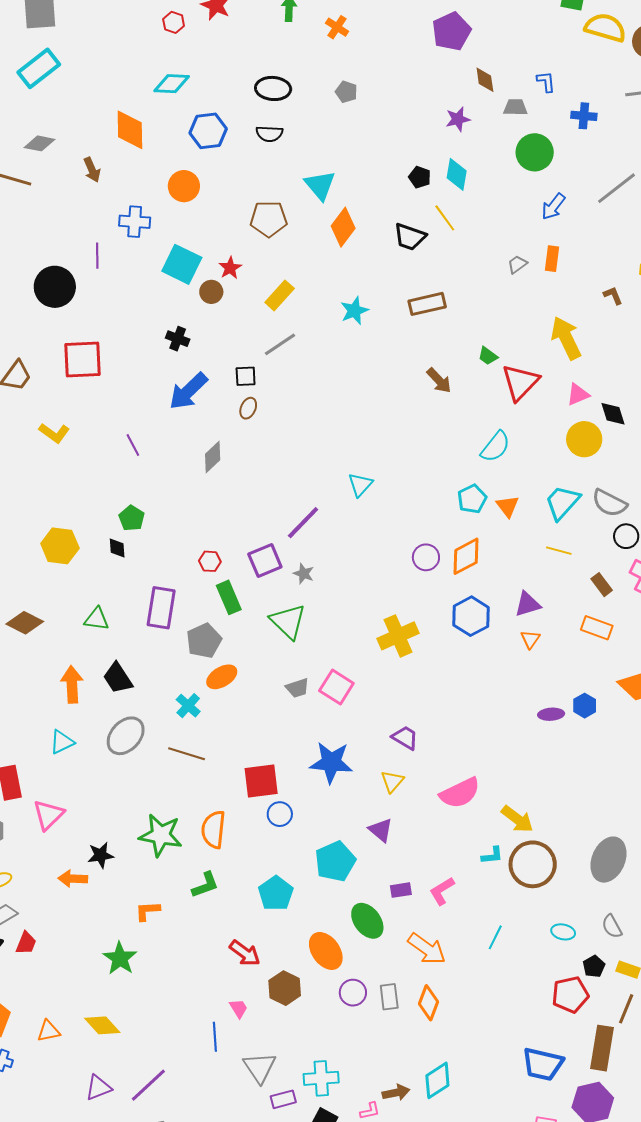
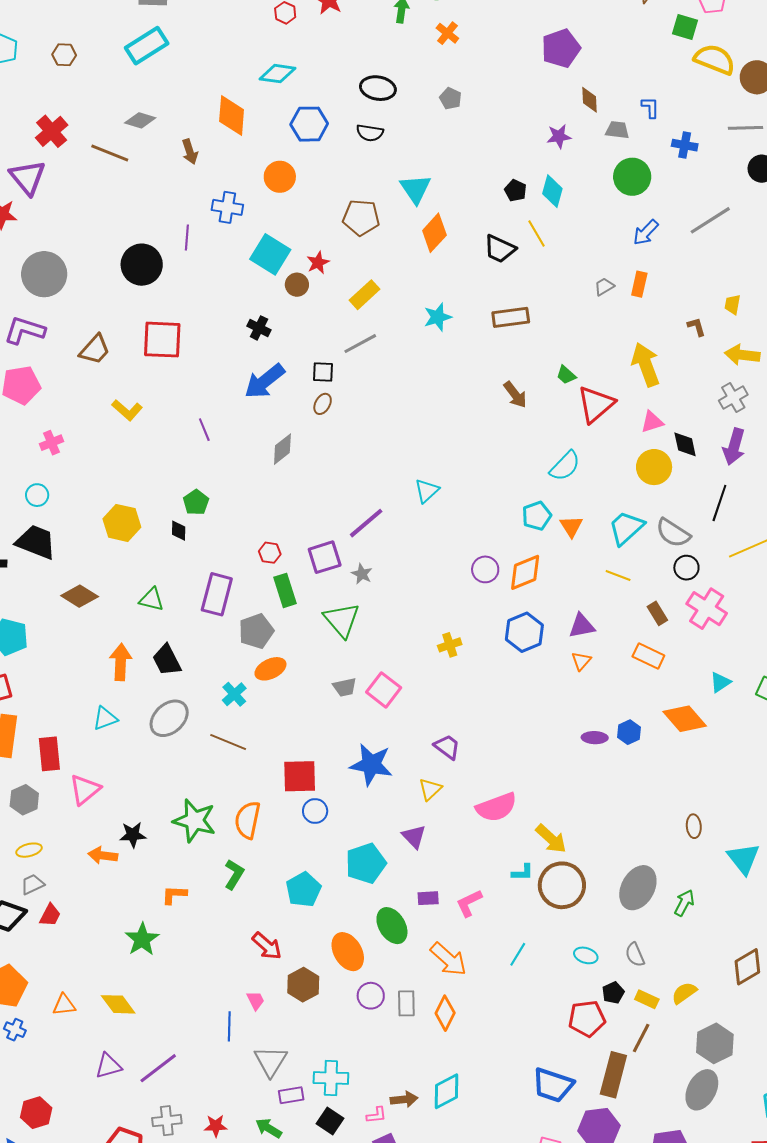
yellow cross: (398, 636) -> (450, 645), size x0.6
green L-shape: (205, 885) -> (234, 874), turned -44

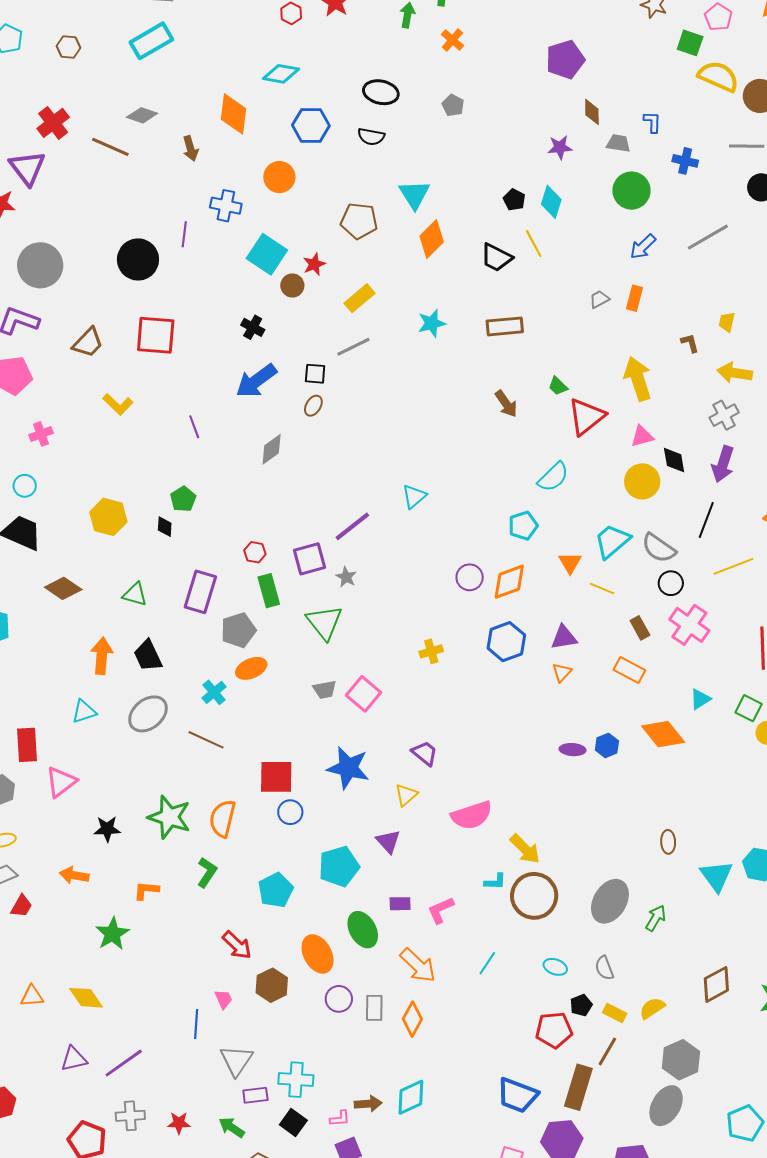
orange triangle: (571, 526) -> (570, 563), moved
orange arrow: (103, 855) -> (74, 875), moved

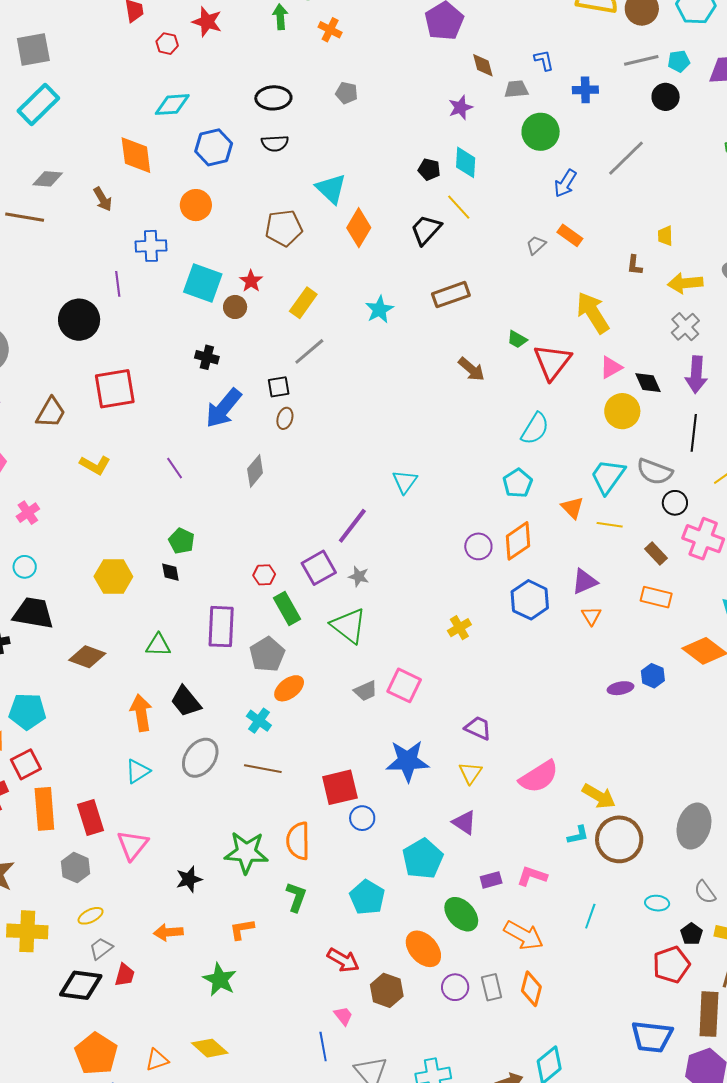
black trapezoid: (496, 257) -> (426, 230), turned 120
orange rectangle: (634, 298) -> (570, 235), turned -55
brown L-shape: (690, 343) -> (635, 265), turned -145
pink L-shape: (441, 910) -> (532, 876), turned 56

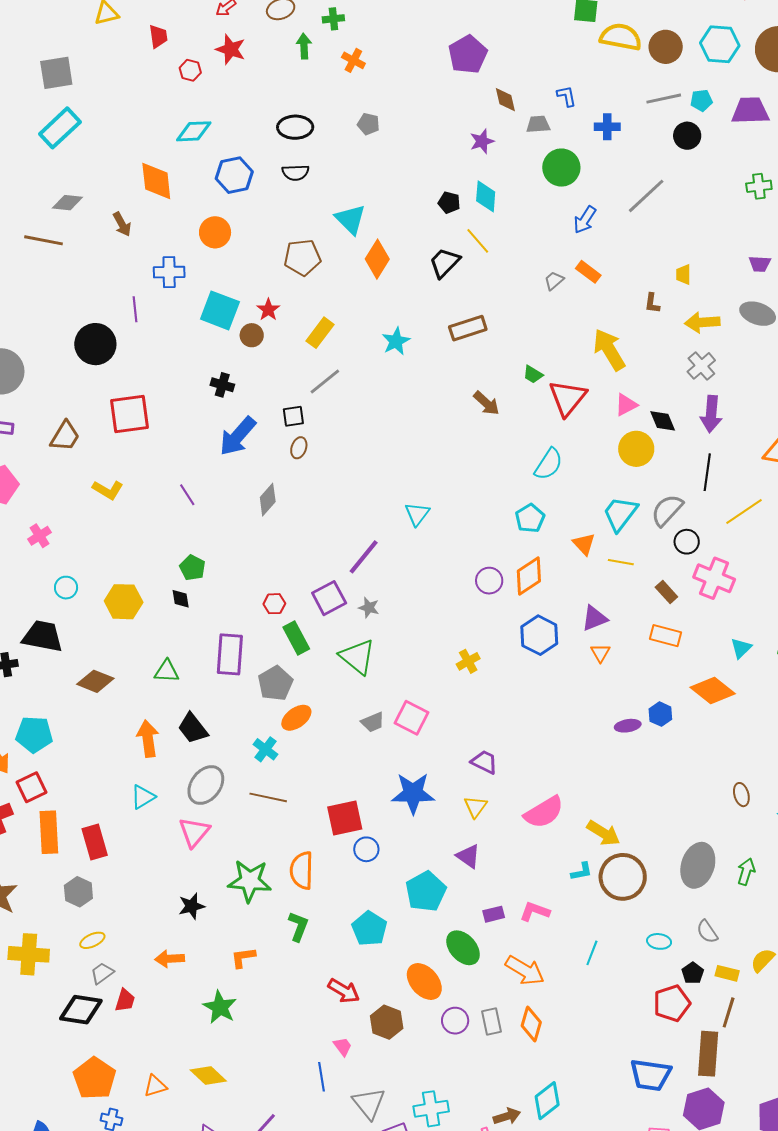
gray semicircle: (655, 472) -> (667, 510), turned 111
cyan circle: (25, 567) -> (66, 588), moved
pink triangle: (133, 845) -> (194, 832), moved

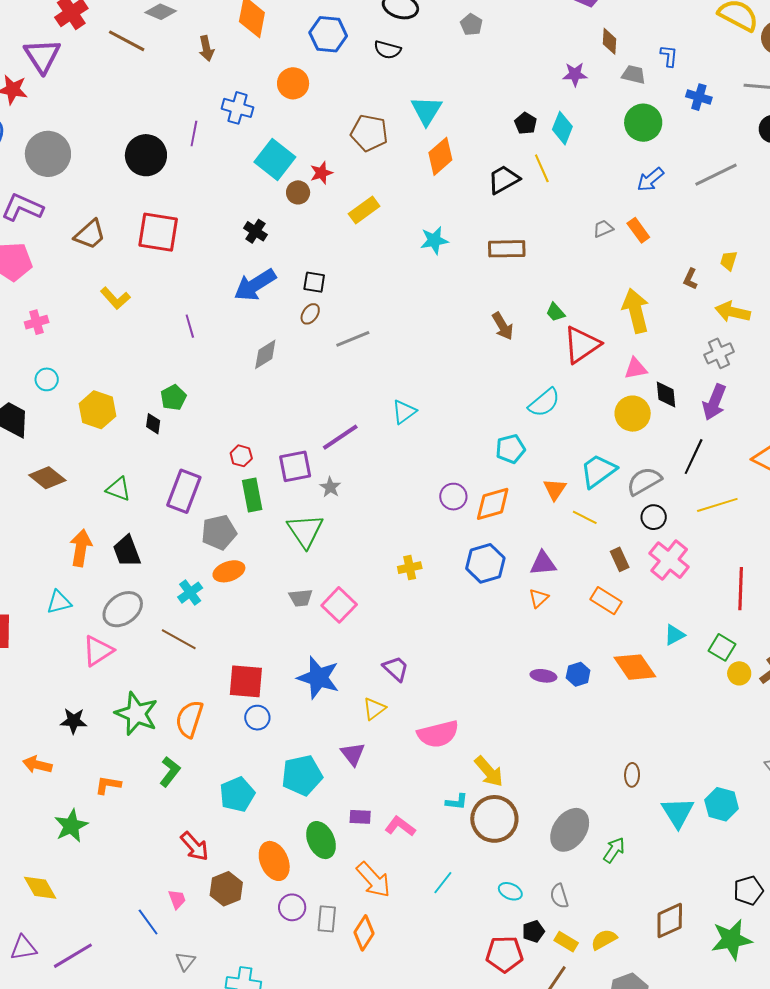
gray line: (325, 382) -> (353, 339), moved
blue line: (322, 1077) -> (148, 922), turned -44
gray triangle: (369, 1103) -> (185, 961), size x0.6

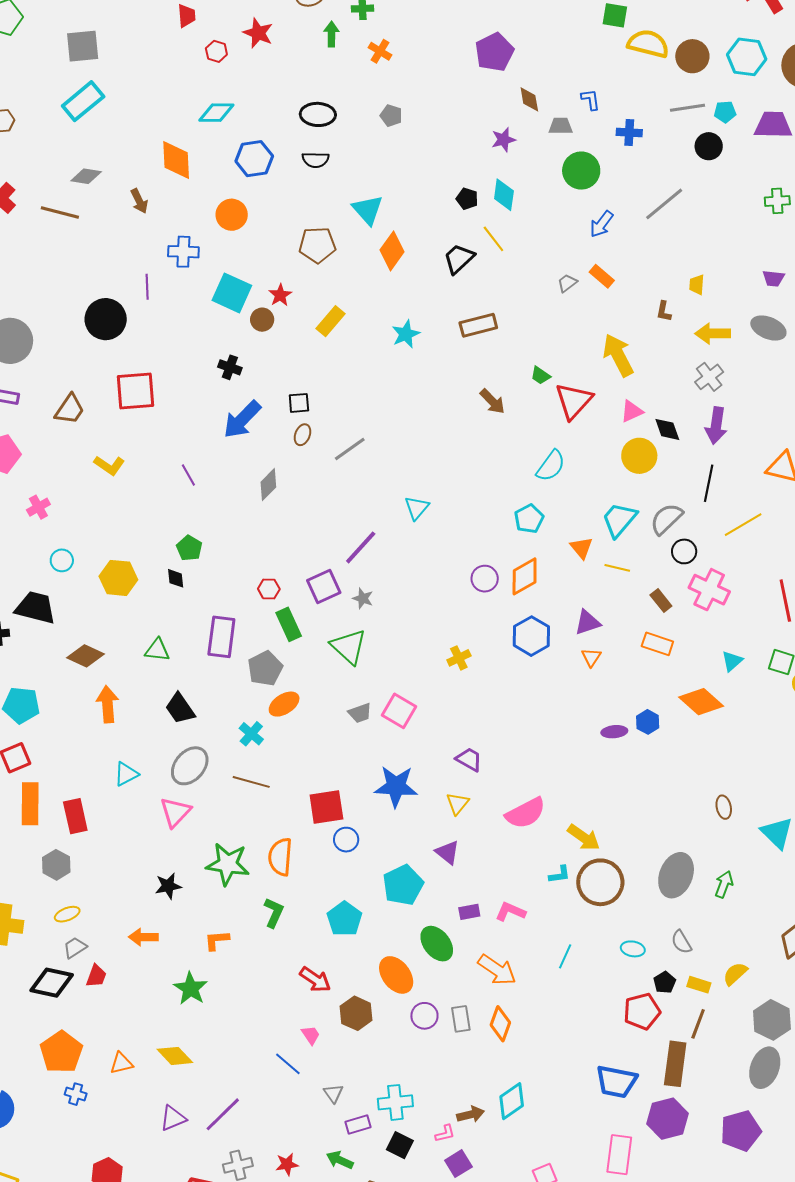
orange arrow: (81, 548) -> (107, 704), moved

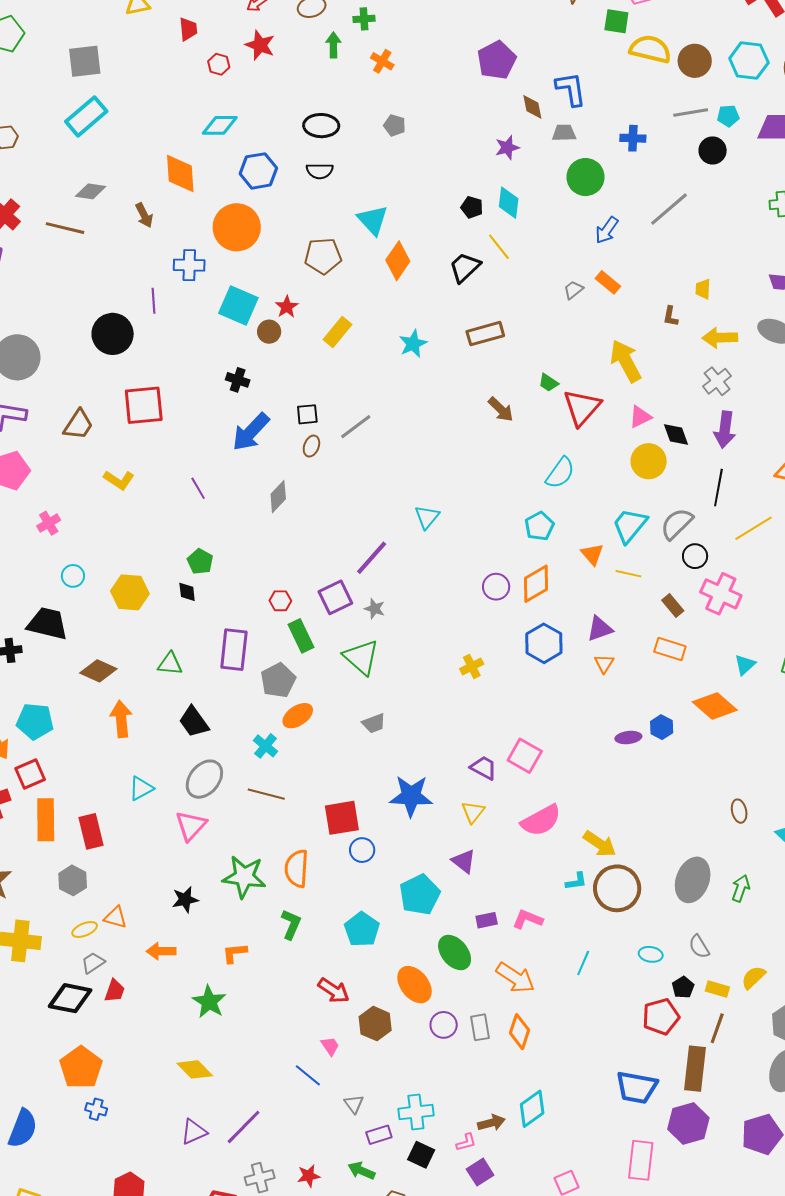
blue L-shape: (591, 100) -> (571, 89), moved, size x1.6
orange circle: (232, 215) -> (237, 227), size x1.5
gray line: (350, 449) -> (356, 427), moved
pink square: (399, 711) -> (525, 756), moved
orange triangle: (121, 1063) -> (116, 917), moved, turned 30

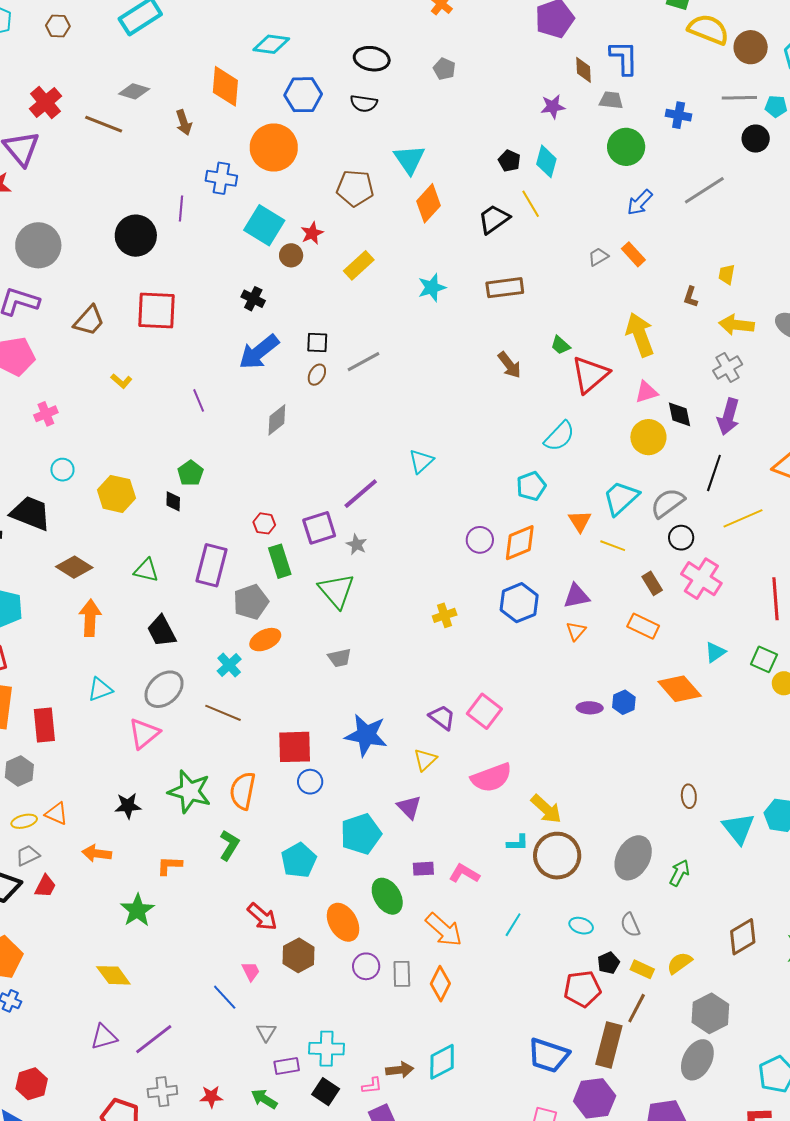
yellow L-shape: (119, 480) -> (121, 381), size x0.7

